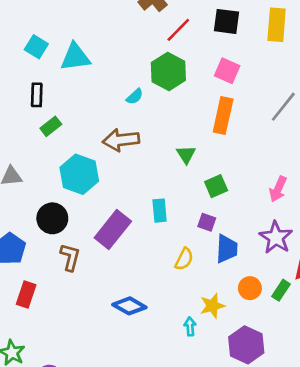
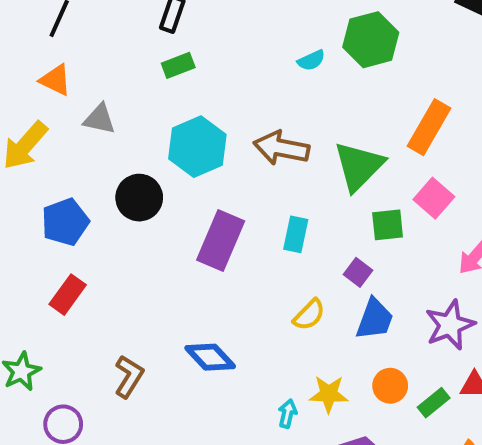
pink square: (227, 71) -> (434, 198), moved
brown arrow: (121, 140) -> (281, 148), moved
green triangle: (186, 154) -> (359, 166), size x1.8
purple rectangle: (113, 229) -> (221, 241), turned -33
brown L-shape: (70, 257) -> (129, 376), moved

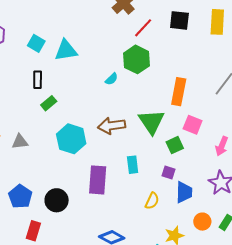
black circle: (139, 198) -> (57, 200), moved

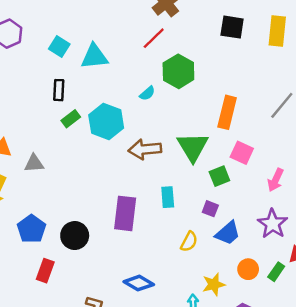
red line: (143, 28) -> (154, 38), moved
cyan hexagon: (71, 139) -> (106, 122), moved
blue trapezoid: (184, 192) -> (228, 233), turned 45

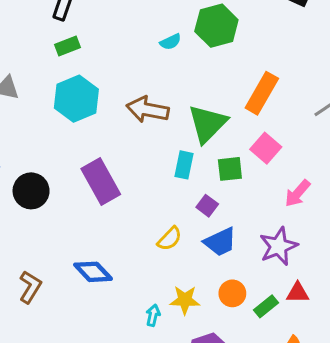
cyan hexagon: (106, 122) -> (76, 99), moved
cyan rectangle: (168, 197) -> (184, 165), moved
purple rectangle: (125, 213) -> (101, 182), turned -52

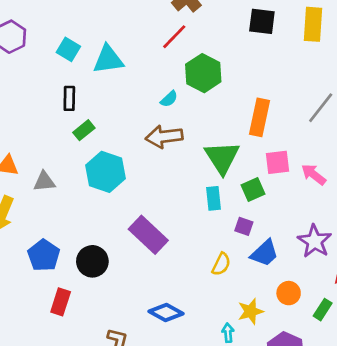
brown arrow: (148, 110) -> (164, 137), moved
pink square: (266, 148) -> (277, 162), turned -30
pink arrow: (298, 193) -> (314, 174), moved, turned 105
green rectangle: (266, 306) -> (323, 310), moved

